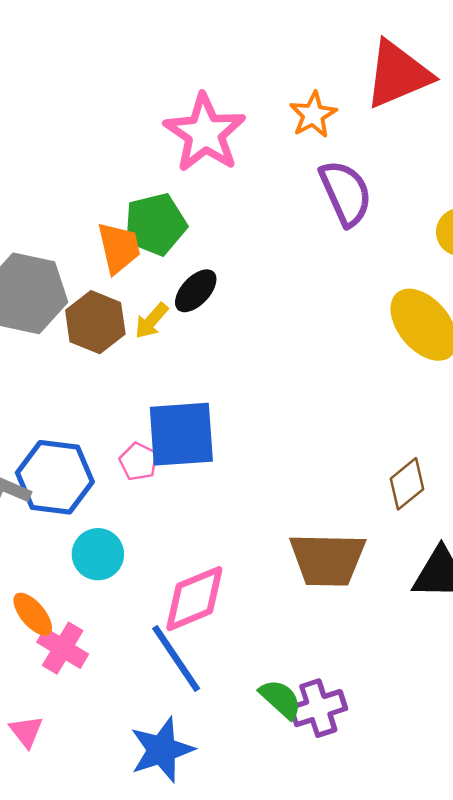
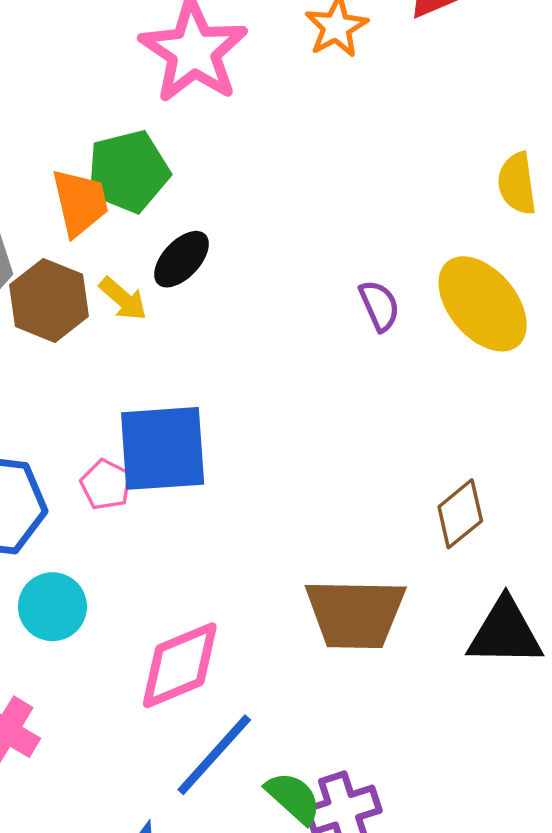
purple semicircle: (346, 193) -> (379, 306), moved, size x0.6
yellow arrow: (151, 321) -> (123, 299), turned -90
blue line: (176, 659) -> (214, 755), moved, turned 76

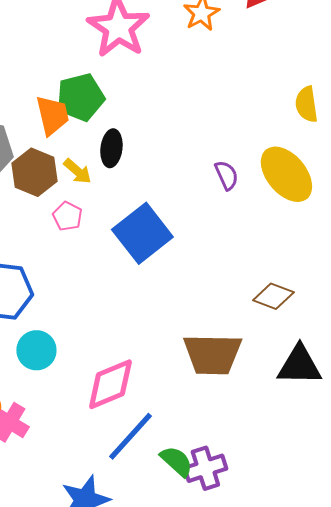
black ellipse: (182, 259) -> (111, 148), turned -36
blue square: (163, 448) -> (142, 233), moved, turned -34
pink pentagon: (106, 485) -> (67, 216), moved
brown diamond: (460, 514) -> (273, 296), turned 60

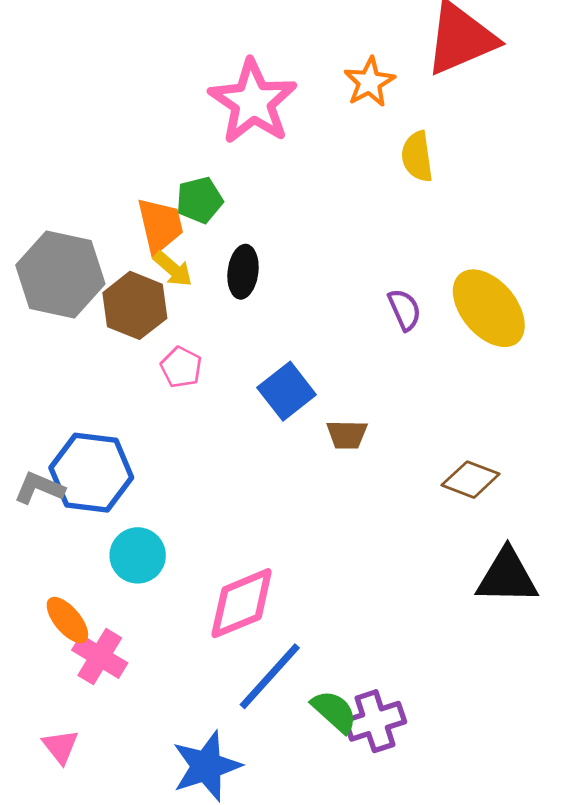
green pentagon: (80, 97) -> (199, 200), size x0.7
yellow semicircle: (306, 104) -> (417, 157), moved
yellow arrow: (77, 171) -> (173, 269), moved
blue square: (142, 233) -> (287, 391), size x0.7
brown trapezoid: (212, 354) -> (347, 435), moved, size x0.5

